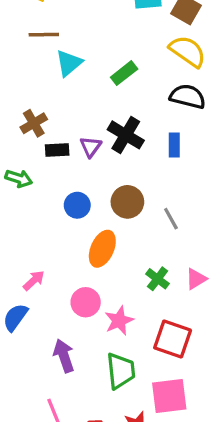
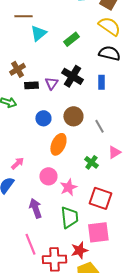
pink triangle: (196, 279) -> (114, 152), moved

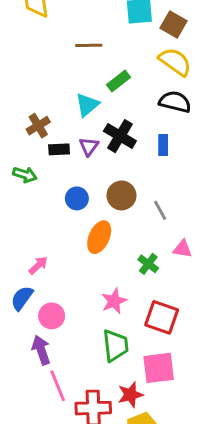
brown line: (23, 16) -> (89, 45), moved
cyan triangle: (38, 33) -> (87, 105), moved
pink triangle: (114, 152) -> (182, 249), turned 40
pink circle: (48, 176) -> (52, 316), moved
purple arrow: (35, 208) -> (41, 350), moved

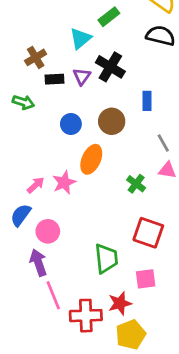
blue rectangle: (163, 145) -> (147, 101), moved
gray line: (160, 210) -> (163, 143), moved
pink star: (114, 301) -> (64, 182), moved
pink square: (159, 368) -> (146, 279), size x0.7

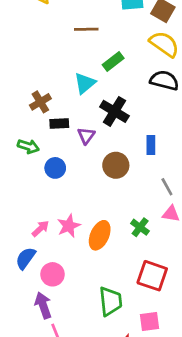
purple triangle: (82, 76) -> (86, 136), moved
blue circle: (71, 124) -> (55, 168), moved
orange ellipse: (91, 159) -> (100, 235), moved

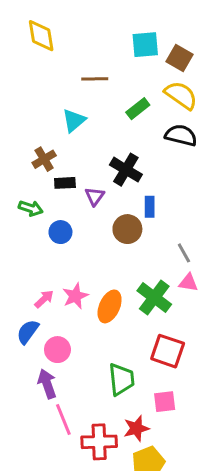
green rectangle: (113, 62) -> (138, 109), moved
cyan triangle: (85, 83) -> (74, 120), moved
blue rectangle: (151, 145) -> (150, 207), moved
green cross: (140, 227) -> (154, 298), size x1.6

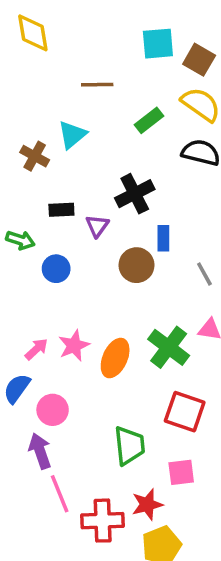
brown cross: (44, 159) -> (35, 156), moved, turned -30
black cross: (126, 170) -> (135, 194), turned 32
gray line: (184, 253) -> (204, 274), moved

